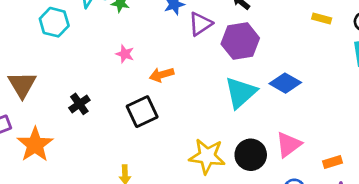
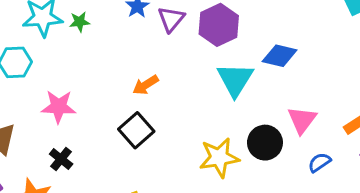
pink star: (125, 54) -> (59, 107), moved, size x1.6
black cross: (79, 104) -> (61, 159), moved

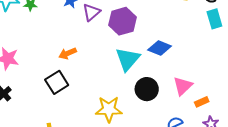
pink triangle: (302, 120) -> (183, 86), moved
black circle: (265, 143) -> (147, 89), moved

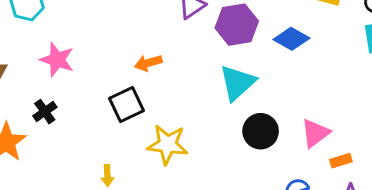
blue diamond: (160, 48) -> (291, 39), moved
yellow star: (109, 109) -> (167, 144), moved

